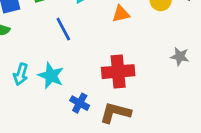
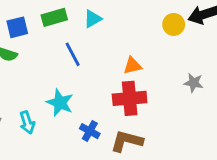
orange triangle: (121, 14) -> (132, 66), moved
cyan arrow: (21, 74) -> (27, 123), moved, turned -35

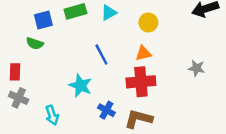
yellow circle: (174, 24) -> (148, 22), moved
blue line: (73, 54) -> (101, 55), moved
cyan arrow: (27, 123) -> (52, 115), moved

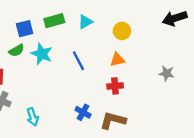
green semicircle: (35, 43) -> (17, 50), turned -49
red cross: (141, 82) -> (115, 86), size x0.6
cyan star: (80, 85) -> (42, 54), moved

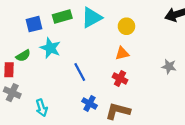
cyan triangle: (85, 22) -> (92, 18), size x1.5
green semicircle: (17, 50) -> (23, 56), moved
blue line: (78, 61) -> (80, 72), moved
red cross: (115, 86) -> (120, 78), turned 32

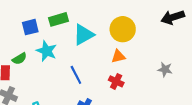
cyan triangle: (92, 18) -> (84, 35), moved
yellow circle: (126, 26) -> (123, 29), size x1.5

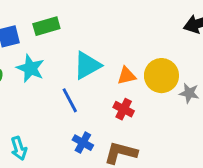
yellow circle: (123, 29) -> (161, 76), moved
cyan triangle: (84, 35) -> (87, 65), moved

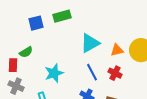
cyan star: (30, 68) -> (54, 73), moved, turned 30
blue line: (70, 100) -> (92, 72), moved

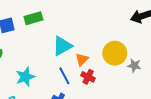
orange triangle: (117, 50) -> (82, 59), moved, turned -32

